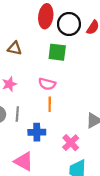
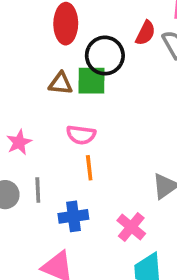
black circle: (69, 24) -> (105, 56), moved
brown triangle: (15, 48) -> (61, 83), moved

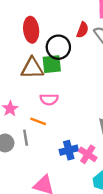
brown triangle: (61, 83) -> (32, 68), size x1.5
orange line: (89, 168) -> (38, 121), moved, turned -56
blue cross: (73, 216) -> (69, 150), moved

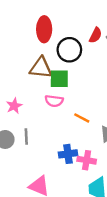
green square: (52, 64) -> (59, 79), moved
orange line: (38, 121) -> (82, 118), moved
pink cross: (88, 154) -> (87, 160), turned -30

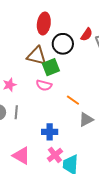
green square: (59, 79) -> (51, 67), turned -30
orange line: (82, 118) -> (73, 100), moved
pink cross: (87, 160) -> (55, 155), moved, turned 35

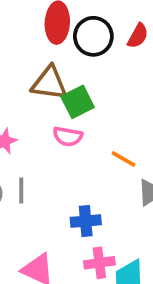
black circle: (63, 44) -> (93, 36), moved
pink cross: (55, 155) -> (99, 263), turned 35

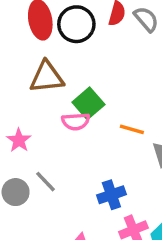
green square: (78, 102) -> (88, 103), moved
gray line: (21, 191) -> (46, 182), turned -30

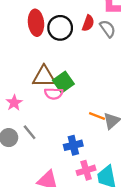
brown triangle: (47, 77) -> (44, 77), moved
orange line: (132, 129) -> (97, 116), moved

